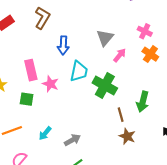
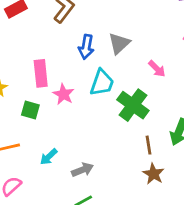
gray triangle: (105, 38) -> (119, 43), moved
pink arrow: (120, 55) -> (157, 69), turned 88

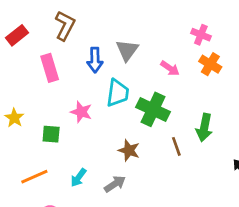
pink rectangle: (41, 73) -> (50, 68), moved
brown star: (153, 174) -> (129, 150), moved

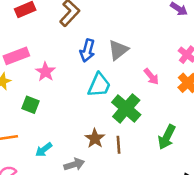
pink rectangle: (50, 68) -> (16, 56), moved, turned 70
pink star: (81, 112) -> (45, 72), moved
brown line: (176, 146) -> (119, 145), moved

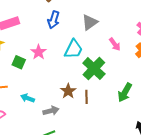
blue arrow: (87, 51) -> (54, 20), moved
pink star: (45, 72) -> (39, 52), moved
cyan arrow: (44, 150) -> (28, 98), turned 56

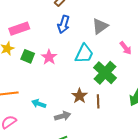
green square: (19, 62) -> (28, 56), moved

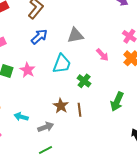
blue arrow: (64, 24) -> (39, 37), turned -144
gray triangle: (100, 26) -> (75, 35), turned 30
green cross: (105, 73) -> (84, 81), size x0.6

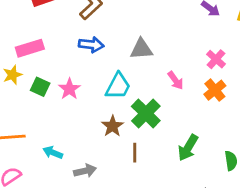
blue arrow: (39, 37) -> (91, 45), turned 42
green cross: (84, 81) -> (146, 113), size x1.5
brown star: (61, 106) -> (113, 126), moved

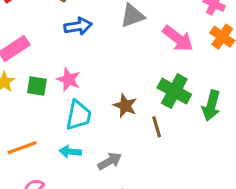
pink arrow: (176, 80) -> (178, 38), size x1.5
cyan trapezoid: (118, 86) -> (79, 115), moved
green cross: (146, 113) -> (174, 91), moved

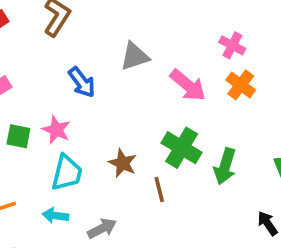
blue arrow: (78, 26) -> (82, 82), moved, turned 60

